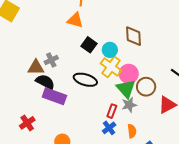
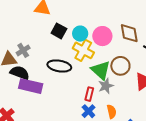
brown diamond: (134, 36) -> (129, 33), moved
pink circle: (129, 74) -> (102, 36), moved

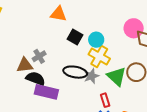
pink circle: (102, 36) -> (134, 28), moved
gray star: (106, 86) -> (91, 76), moved
red rectangle: (89, 94) -> (105, 100), turned -32

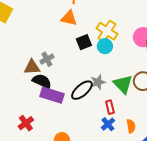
black square: (75, 37) -> (84, 42), turned 35
yellow cross: (99, 56) -> (107, 31), moved
black ellipse: (75, 72) -> (82, 90), moved, turned -55

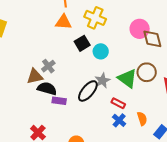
yellow cross: (107, 31) -> (95, 18), moved
cyan circle: (105, 46) -> (101, 51), moved
purple rectangle: (52, 95) -> (59, 101), size x0.6
red rectangle: (110, 107) -> (118, 103), turned -40

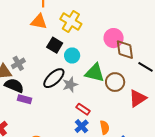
black square: (82, 43) -> (55, 45), turned -35
green triangle: (127, 78) -> (95, 73), moved, turned -30
black ellipse: (88, 91) -> (54, 78), moved

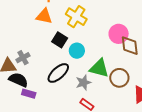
gray star: (70, 85) -> (83, 83), moved

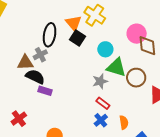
orange triangle: (44, 16) -> (74, 23), moved, turned 36
cyan circle: (77, 51) -> (105, 49), moved
black ellipse: (58, 73) -> (50, 35), moved, turned -40

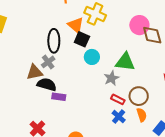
cyan circle: (105, 49) -> (92, 57), moved
brown circle: (136, 78) -> (139, 96), moved

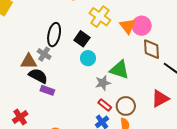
orange triangle: (76, 25) -> (128, 26), moved
pink circle: (139, 25) -> (142, 26), moved
gray cross: (48, 62) -> (44, 54), turned -32

